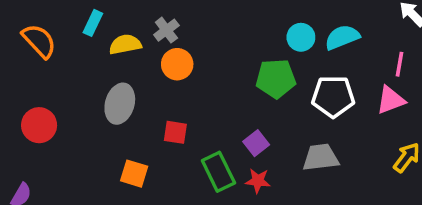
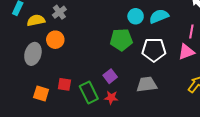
orange circle: (177, 64) -> (55, 40), moved
red square: (175, 132) -> (64, 84), moved

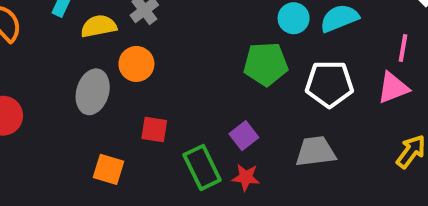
red square: (64, 84) -> (154, 130), moved

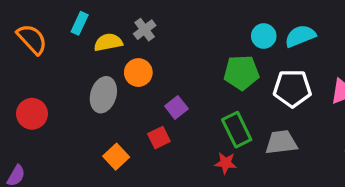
red square: (154, 130) -> (159, 138), moved, turned -35
purple square: (244, 136) -> (176, 107), moved
green rectangle: (202, 167) -> (237, 130), moved
orange square: (109, 169) -> (116, 157), turned 30

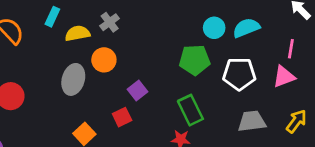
gray trapezoid: (281, 142) -> (252, 121), moved

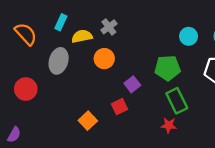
cyan circle: (214, 28) -> (189, 36), moved
green pentagon: (195, 60) -> (167, 68), moved
gray ellipse: (73, 79) -> (59, 61), moved

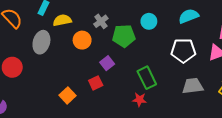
gray cross: (109, 27) -> (101, 21), moved
cyan circle: (189, 36) -> (149, 21), moved
green pentagon: (167, 68) -> (124, 36), moved

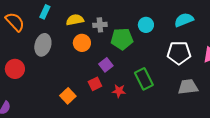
yellow semicircle: (62, 20) -> (75, 20), moved
gray cross: (101, 21) -> (100, 25), turned 32
red star: (140, 100) -> (119, 91), moved

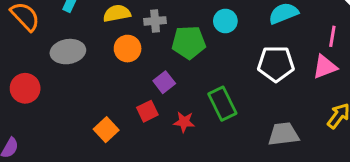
gray ellipse: (43, 45) -> (68, 52), turned 65
gray trapezoid: (188, 87) -> (283, 134), moved

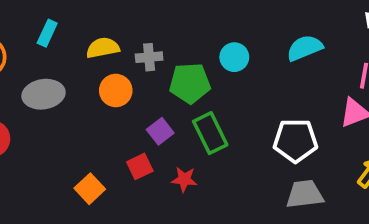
white pentagon: (276, 64) -> (295, 141), moved
green rectangle: (222, 104) -> (210, 133), moved

